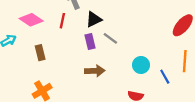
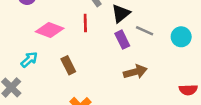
cyan circle: (141, 65) -> (181, 37), moved

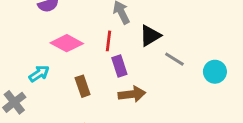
purple rectangle: (122, 40) -> (119, 66), moved
brown arrow: (135, 72) -> (132, 94), moved

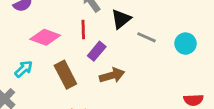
purple rectangle: (119, 66) -> (97, 51), turned 66
brown rectangle: (83, 86) -> (65, 75), size x1.4

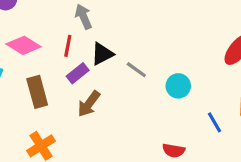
black triangle: (121, 19) -> (102, 54), moved
brown arrow: (112, 75) -> (89, 104), turned 130

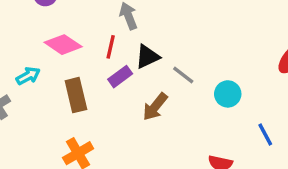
brown arrow: (89, 104) -> (155, 107), moved

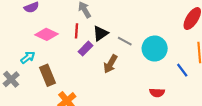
cyan circle: (228, 94) -> (155, 49), size x1.5
brown rectangle: (76, 95) -> (48, 75), moved

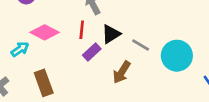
cyan arrow: (28, 57) -> (20, 49), moved

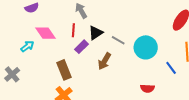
pink diamond: (45, 32) -> (45, 33), turned 30
brown rectangle: (44, 83) -> (64, 70), moved

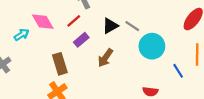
red line: (73, 30) -> (74, 21), turned 40
black triangle: (96, 33) -> (110, 26), moved
gray line: (118, 40) -> (132, 26), moved

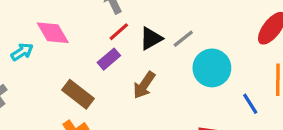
red line: (74, 21) -> (119, 32), moved
gray line: (132, 26) -> (183, 39), turned -72
brown rectangle: (60, 64) -> (78, 94), turned -35

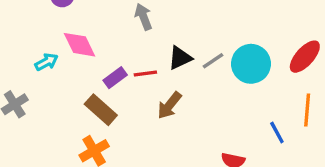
red line: (119, 32) -> (145, 73), moved, turned 30
purple rectangle: (109, 59) -> (115, 78), moved
cyan circle: (212, 68) -> (251, 64), moved

